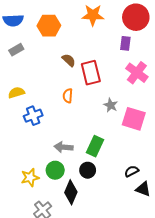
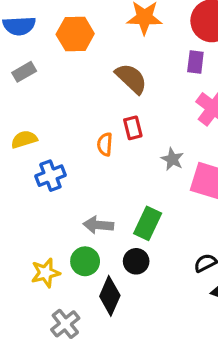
brown semicircle: (69, 60) -> (131, 78), moved, size x1.5
red rectangle: (91, 73) -> (133, 128), moved, size x0.6

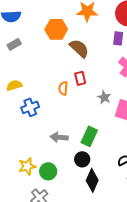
orange hexagon: (75, 34) -> (56, 29), moved
green circle: (85, 261) -> (48, 171), moved
black diamond: (110, 296) -> (92, 180), moved

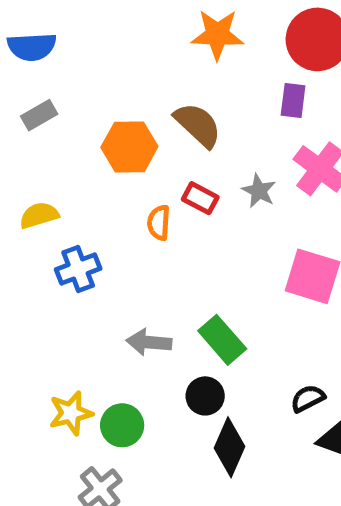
orange hexagon: (56, 29) -> (129, 147), moved
red rectangle: (80, 78) -> (200, 198), turned -48
gray star: (104, 97) -> (259, 191), moved
green rectangle: (89, 136) -> (222, 340), turned -66

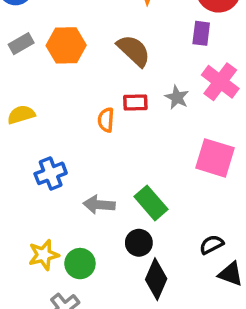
orange hexagon: (129, 147) -> (66, 45), moved
red rectangle: (200, 198) -> (135, 103), turned -30
blue cross: (78, 269) -> (51, 173), moved

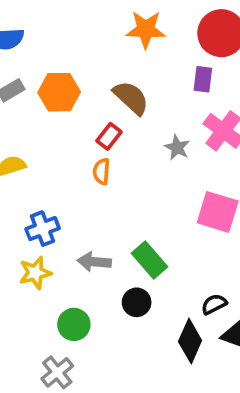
red rectangle: (135, 103) -> (109, 136), moved, turned -50
yellow star: (44, 255) -> (35, 273), moved
black diamond: (156, 279) -> (190, 341), moved

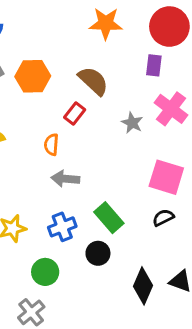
orange semicircle: (102, 171) -> (51, 145), moved
blue cross: (43, 229) -> (62, 227), moved
gray arrow: (94, 262) -> (65, 179), moved
black semicircle: (214, 304) -> (163, 218), moved

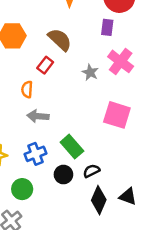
black semicircle: (163, 218) -> (91, 171), moved

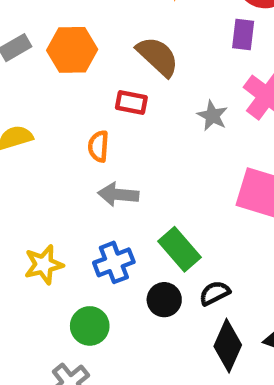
red rectangle: (45, 65) -> (131, 102), turned 63

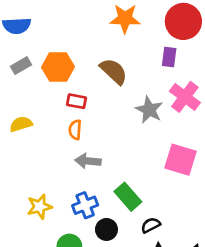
red rectangle: (131, 102) -> (77, 101), moved
gray star: (212, 116) -> (149, 110), size x1.4
black circle: (164, 300) -> (106, 229), moved

